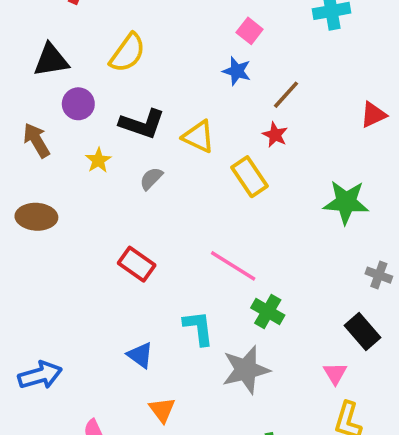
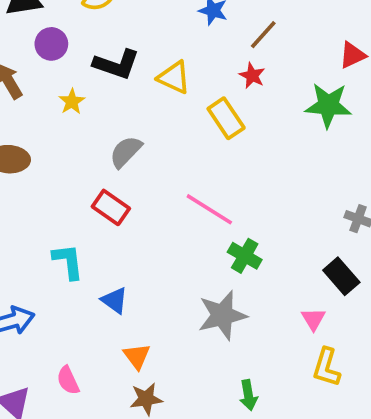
gray semicircle: (151, 179) -> (126, 152), moved, size x1.4
green star: (346, 202) -> (328, 105), moved
cyan L-shape: (199, 328) -> (68, 261), moved

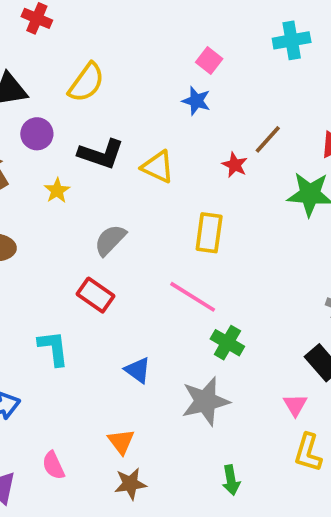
brown line: (263, 35) -> (268, 139), moved
yellow rectangle: (226, 118) -> (209, 233), moved, turned 42
blue triangle: (115, 300) -> (138, 370), moved

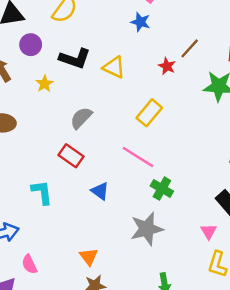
yellow rectangle: (209, 233) -> (149, 113), turned 32
blue triangle: (138, 370) -> (100, 191), moved
pink semicircle: (53, 465) -> (29, 264), moved

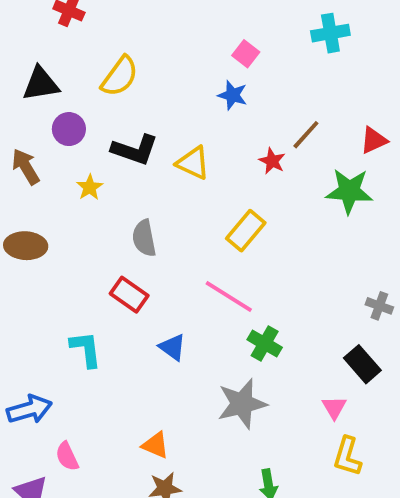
gray semicircle: (81, 118) -> (144, 238), turned -55
orange triangle: (89, 257) -> (155, 445), turned -30

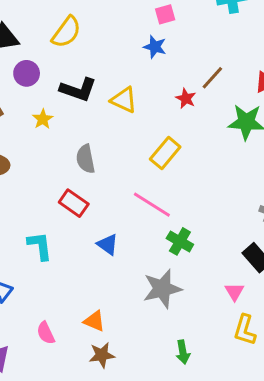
pink square: (246, 54) -> (165, 14), turned 36
pink semicircle: (67, 456) -> (46, 333), moved

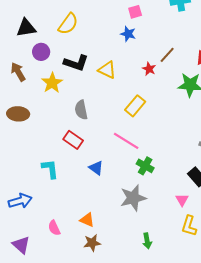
yellow star: (43, 119) -> (52, 83), size x1.5

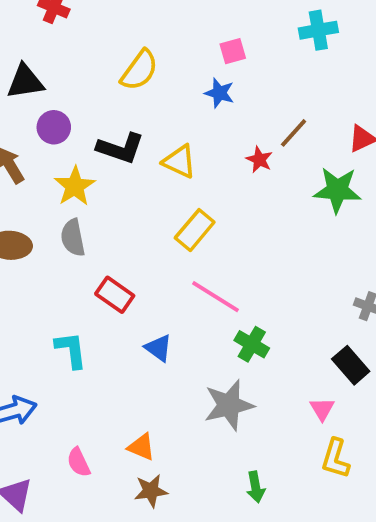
yellow semicircle: (68, 24) -> (139, 70), moved
yellow rectangle: (135, 106) -> (195, 230), moved
gray semicircle: (81, 110) -> (73, 238), moved

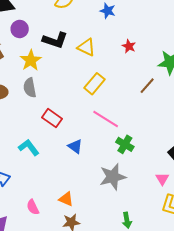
brown line: (294, 133) -> (147, 86), moved
cyan L-shape: (71, 350) -> (29, 147), turned -30

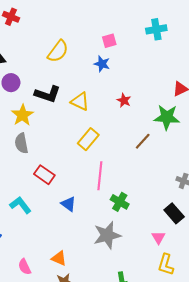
pink line: (106, 119) -> (100, 176), turned 64

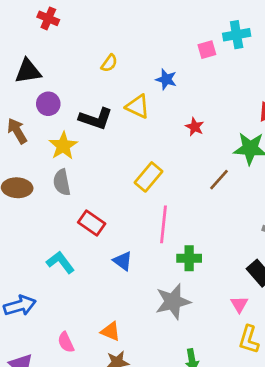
pink square: (109, 41) -> (207, 50), moved
yellow semicircle: (58, 51) -> (109, 63), size x0.6
yellow triangle: (80, 101) -> (138, 106), moved
green cross: (120, 202) -> (189, 258), turned -30

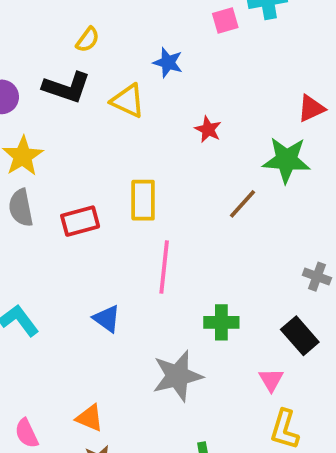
black L-shape: (96, 119) -> (67, 87), moved
yellow rectangle: (149, 177) -> (143, 200), turned -40
red rectangle: (92, 223) -> (80, 221), moved, turned -50
green cross: (189, 258) -> (221, 322), moved

